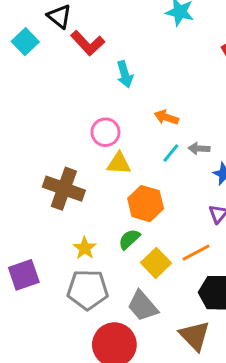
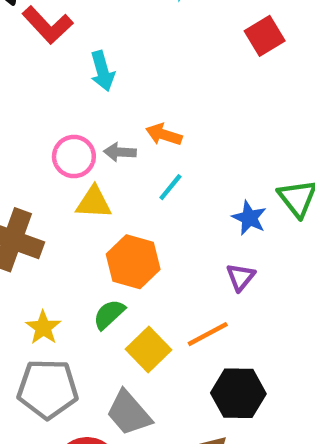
gray arrow: (199, 149) -> (120, 152), moved

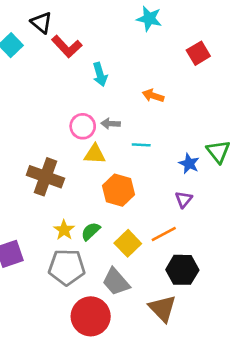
orange arrow: (164, 135) -> (153, 96), moved
cyan line: (170, 187) -> (141, 145), turned 54
green semicircle: (109, 314) -> (91, 231), moved

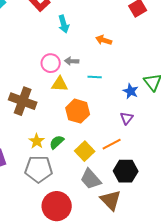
gray trapezoid: (116, 282) -> (91, 179), moved

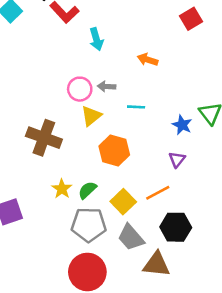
yellow triangle: (60, 84) -> (91, 116), turned -42
gray pentagon: (39, 169) -> (89, 225), moved
brown triangle: (111, 200) -> (156, 264), turned -40

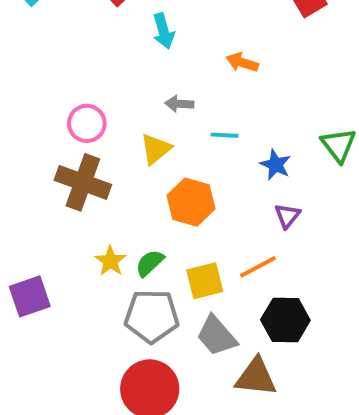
pink circle: (80, 89) -> (87, 123), moved
blue star: (182, 125) -> (276, 165), moved
yellow square: (123, 202) -> (205, 281), turned 30

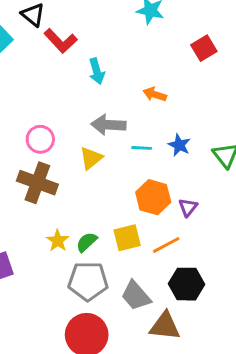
gray arrow: (179, 104) -> (108, 125), size x1.6
blue star: (276, 165) -> (179, 145), moved
orange hexagon: (191, 202) -> (153, 197), moved
yellow square: (205, 281) -> (127, 238), moved

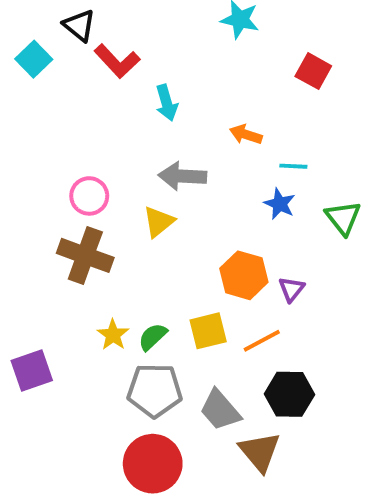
red square: (204, 48) -> (313, 71), turned -30
cyan line: (142, 148) -> (293, 166), moved
brown triangle: (165, 326) -> (260, 452), turned 44

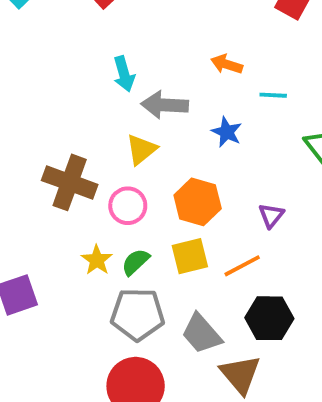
cyan arrow: (167, 103) -> (124, 74), moved
pink circle: (89, 196) -> (128, 206), moved
blue star: (280, 204) -> (227, 132), moved
orange hexagon: (244, 275) -> (198, 202), moved

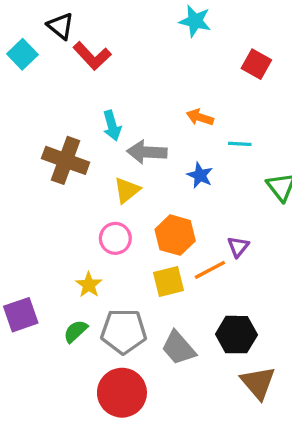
brown cross: (70, 182) -> (66, 160), moved
green semicircle: (136, 262) -> (76, 331), moved
orange line: (242, 266) -> (210, 270), moved
brown triangle: (240, 374) -> (258, 383), moved

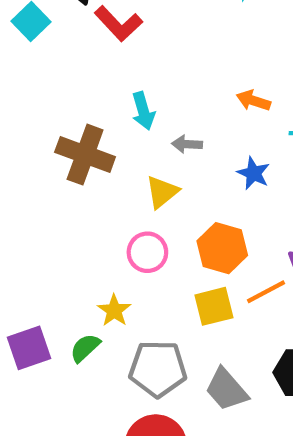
gray arrow: (147, 152) -> (187, 144), size x0.6
green semicircle: (76, 331) -> (85, 348), moved

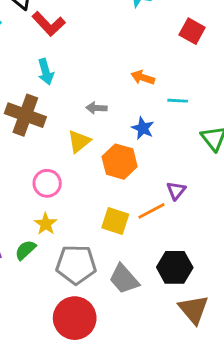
cyan arrow: (143, 111) -> (46, 72), moved
orange hexagon: (222, 248) -> (120, 162), moved
pink circle: (147, 252) -> (47, 183), moved
yellow square: (214, 306) -> (115, 221), turned 32

